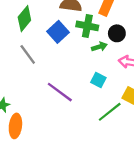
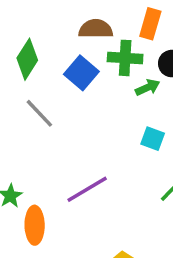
purple line: (60, 92) -> (87, 189), moved, turned -60

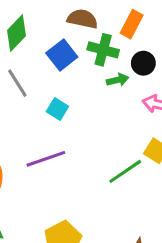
cyan square: (153, 139) -> (57, 109), moved

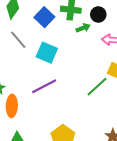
cyan square: (57, 109) -> (47, 53), size x1.5

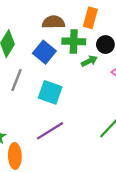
gray line: (18, 40) -> (16, 80), turned 66

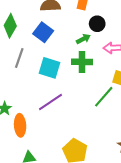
green cross: (74, 41) -> (82, 62), moved

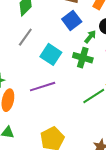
blue square: (43, 32) -> (72, 20), moved
green arrow: (83, 39) -> (90, 37), turned -40

